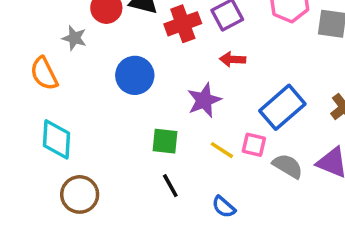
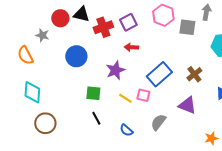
gray semicircle: (288, 166) -> (158, 122), moved, turned -84

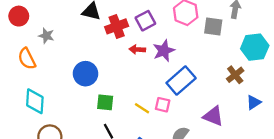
red circle: (60, 18) -> (19, 16), moved
red arrow: (131, 47) -> (137, 49), moved
blue circle: (76, 56) -> (86, 74), moved
purple star: (115, 70) -> (164, 51), moved
brown cross: (194, 74) -> (235, 75), moved

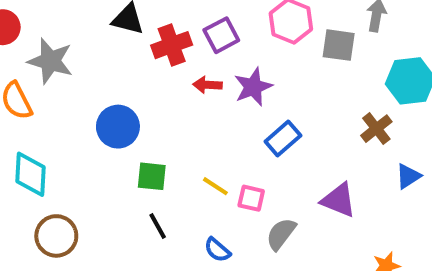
gray star: (46, 36) -> (50, 61), size x1.6
blue rectangle: (181, 81) -> (283, 139), size x0.7
pink square: (163, 105) -> (251, 198), moved

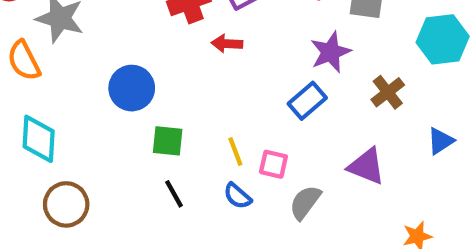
purple star: (253, 87) -> (331, 52), moved
brown cross: (376, 129) -> (388, 92), moved
yellow line: (215, 186) -> (235, 152), turned 36
blue semicircle: (217, 250) -> (237, 196), moved

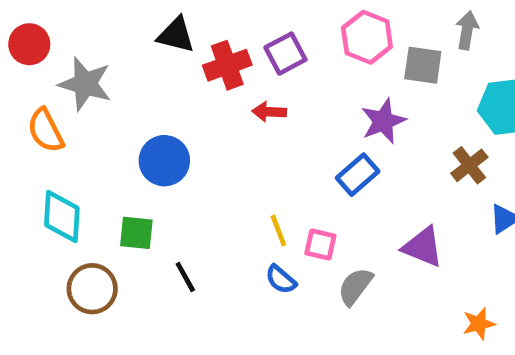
brown cross: (388, 92) -> (469, 165), moved
green square: (168, 141) -> (136, 233), moved
black line: (174, 194) -> (185, 277), moved

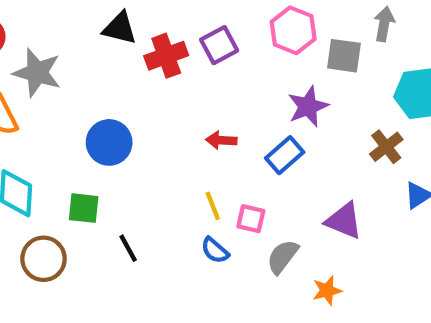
red arrow: (269, 112) -> (221, 140), moved
orange star: (479, 324) -> (327, 291), moved

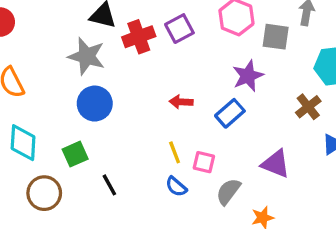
gray star: (37, 73) -> (87, 56), moved
green square: (84, 208) -> (75, 154), turned -30

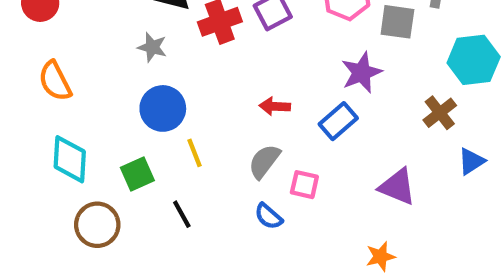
gray star: (87, 56) -> (152, 47), size x0.6
yellow line: (175, 152) -> (194, 153), moved
gray semicircle: (228, 191) -> (264, 161), moved

